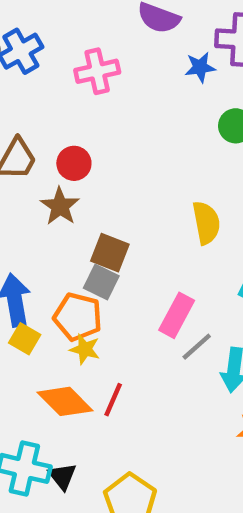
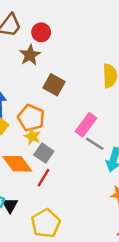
gray square: (101, 282) -> (44, 153), moved
gray line: (197, 347) -> (95, 144), turned 66
red line: (113, 400) -> (44, 178), moved

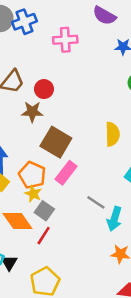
brown star: (30, 55) -> (32, 112), turned 30
brown square: (54, 85) -> (56, 142), size x1.4
pink rectangle: (86, 125) -> (66, 173), moved

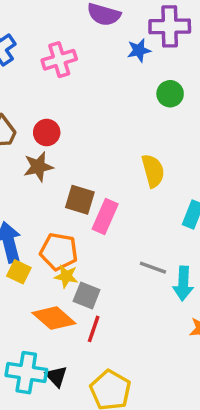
brown square: (56, 142) -> (80, 200), size x0.7
pink rectangle: (66, 173) -> (105, 216), moved

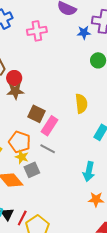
red circle: (47, 133) -> (14, 78), moved
gray line: (153, 268) -> (48, 149), moved
gray square: (87, 295) -> (32, 170), turned 35
red line: (94, 329) -> (22, 218), moved

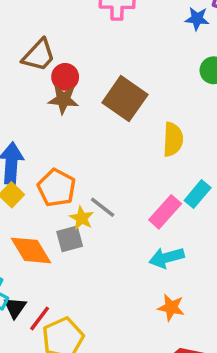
brown square: (36, 114) -> (125, 99), moved, size x1.4
pink rectangle: (50, 126) -> (165, 212), moved
yellow star: (22, 157) -> (82, 218), moved
cyan arrow: (89, 172) -> (167, 258), turned 54

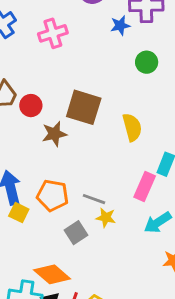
brown star: (63, 99) -> (54, 134), moved
yellow star: (82, 218) -> (106, 218), moved
orange diamond: (31, 250) -> (52, 274), moved

